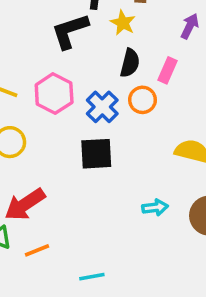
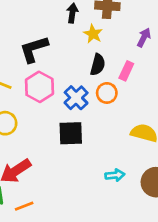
black L-shape: (70, 31) -> (34, 49), moved

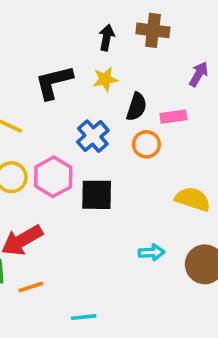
yellow star: (93, 34) -> (105, 79), moved, turned 30
pink rectangle: (126, 71) -> (173, 117), turned 54
pink hexagon: (39, 87) -> (53, 177), moved
blue cross: (76, 98) -> (93, 136), moved

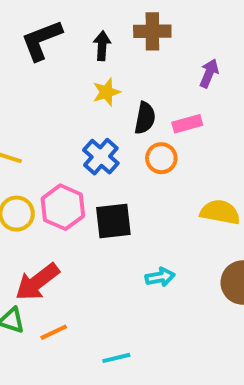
black L-shape: (54, 82) -> (42, 40), moved
cyan arrow: (152, 252) -> (160, 277), moved

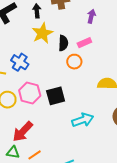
yellow star: (106, 92) -> (42, 33), size x1.5
blue cross: (101, 157) -> (20, 62), moved
cyan arrow: (160, 277) -> (83, 120), size x1.5

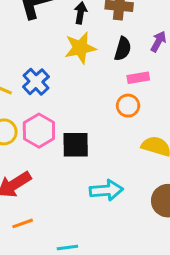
black semicircle: (63, 43) -> (123, 49), moved
orange circle: (74, 62) -> (128, 106), moved

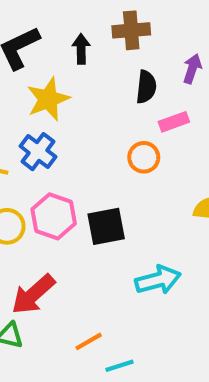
yellow star: (80, 48) -> (48, 99), moved
orange circle: (128, 106) -> (144, 157), moved
orange line: (23, 223) -> (89, 341), moved

